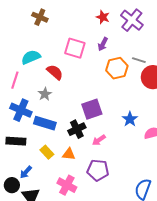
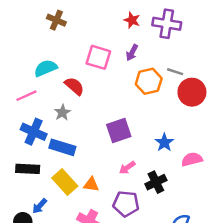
purple cross: (132, 20) -> (167, 24), turned -30
pink line: (15, 80) -> (26, 96), turned 48
black cross: (77, 129) -> (156, 182), moved
yellow rectangle: (47, 152) -> (65, 182), size x1.5

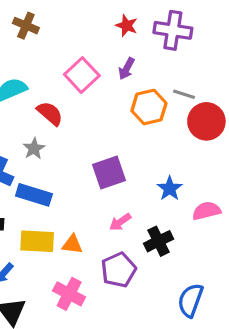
pink square: (98, 57) -> (82, 75), turned 30
yellow rectangle: (65, 182) -> (37, 241), turned -45
purple pentagon: (126, 204) -> (119, 270), turned -30

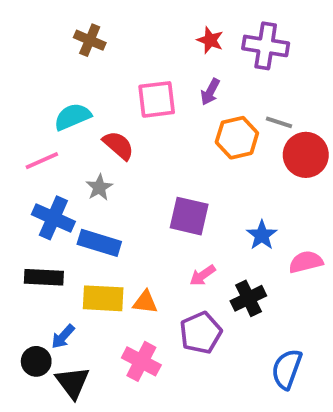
pink square: (82, 75) -> (157, 99), turned 36
purple square: (109, 172) -> (189, 216), turned 32

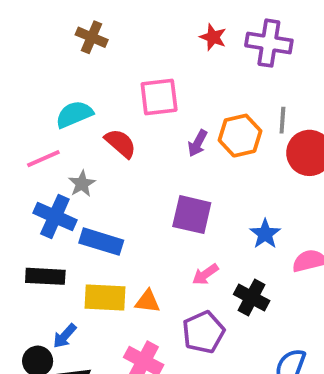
purple arrow: (210, 92) -> (198, 143), moved
gray line: (279, 122) -> (282, 120), turned 76
gray star: (99, 187) -> (82, 184), moved
black cross: (248, 298) -> (252, 297), turned -36

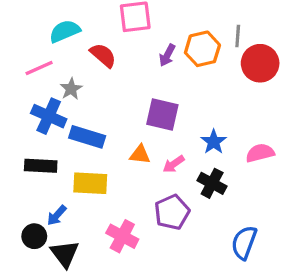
blue star: (265, 234) -> (214, 142), moved
orange triangle: (147, 301) -> (140, 155), moved

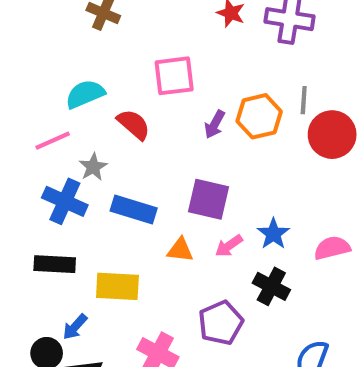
blue rectangle: (87, 137) -> (134, 209), moved
pink arrow: (174, 164) -> (229, 246), moved

